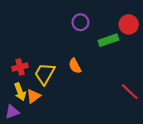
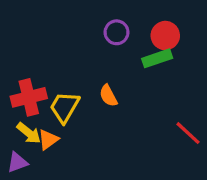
red circle: (129, 24) -> (165, 36), moved
red cross: (20, 67) -> (29, 97), size x1.5
yellow arrow: (20, 92) -> (29, 133), turned -30

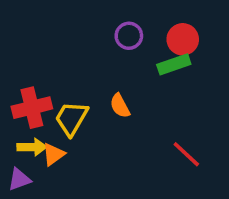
yellow arrow: (29, 133) -> (32, 147), turned -40
red line: (188, 133) -> (186, 154), moved

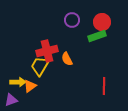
red cross: (32, 108) -> (47, 51), moved
red line: (186, 154) -> (104, 86), turned 48

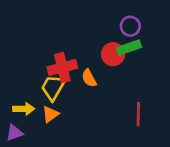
purple circle: (72, 20) -> (130, 26), moved
red circle: (102, 22) -> (113, 54), moved
orange triangle: (30, 86) -> (50, 114), moved

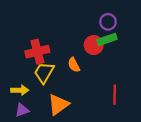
red cross: (62, 68) -> (37, 52), moved
orange triangle: (50, 114) -> (58, 105), moved, size x1.5
purple triangle: (14, 133) -> (22, 110), moved

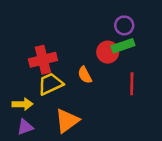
yellow trapezoid: (44, 73) -> (51, 84), turned 35
red line: (115, 95) -> (132, 84), moved

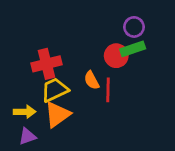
red line: (132, 84) -> (108, 90), moved
orange triangle: (67, 121) -> (57, 114), moved

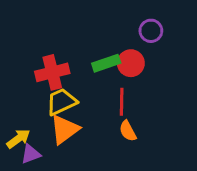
green rectangle: (133, 49) -> (106, 63), moved
orange semicircle: (92, 80) -> (128, 131), moved
yellow arrow: (25, 112) -> (18, 139), moved, turned -35

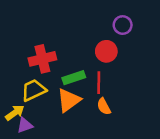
green rectangle: (106, 63) -> (74, 78), moved
yellow trapezoid: (62, 102) -> (34, 90), moved
orange triangle: (65, 129) -> (69, 100), moved

